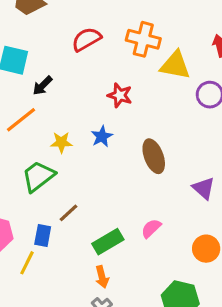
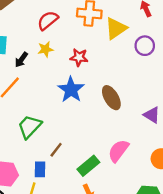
yellow triangle: (175, 65) -> (116, 28), turned -35
blue star: (102, 136) -> (71, 90), size x1.6
yellow star: (61, 142) -> (46, 49), moved
pink semicircle: (151, 228) -> (118, 151), size x1.5

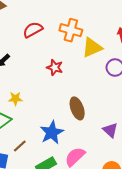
yellow star: (46, 49) -> (15, 99), moved
blue star: (71, 90) -> (52, 133), moved

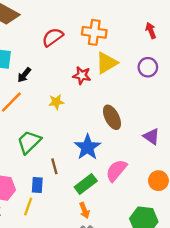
yellow triangle: (92, 48) -> (107, 63), moved
yellow star: (15, 99) -> (56, 102), moved
brown line: (20, 146) -> (54, 166), turned -56

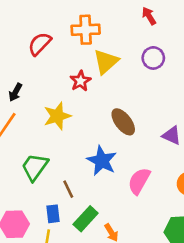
red star: (82, 75) -> (80, 81), turned -30
yellow star: (56, 102) -> (57, 116), size x1.5
green rectangle: (86, 184) -> (86, 219), moved

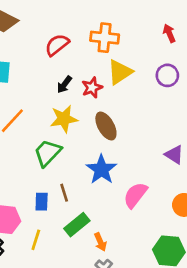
black arrow: (15, 92) -> (64, 85), moved
brown ellipse: (123, 122) -> (106, 126), moved
green trapezoid: (35, 167) -> (48, 153), moved
blue rectangle: (53, 214) -> (42, 202), moved

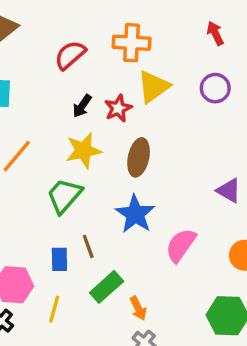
brown ellipse: (106, 126) -> (139, 157), turned 44

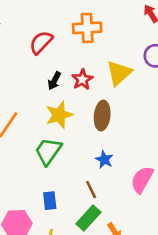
yellow triangle: (153, 87) -> (119, 73), moved
blue star: (135, 214) -> (104, 159), size x0.6
brown line: (88, 246) -> (91, 189), moved

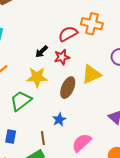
orange cross: (87, 28) -> (92, 24), moved
red semicircle: (41, 42) -> (68, 34), moved
yellow triangle: (119, 73) -> (91, 74), moved

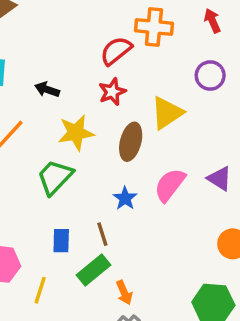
black arrow: (41, 52) -> (47, 90), moved, turned 72
blue rectangle: (11, 137) -> (61, 241), moved
pink semicircle: (82, 143) -> (170, 185), moved

